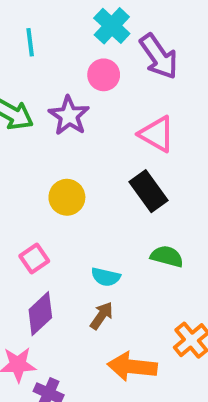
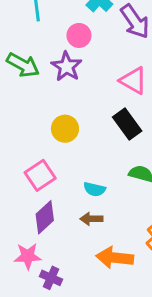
pink circle: (104, 75) -> (79, 35), moved
pink square: (34, 258) -> (40, 175), size x1.4
brown arrow: (102, 316) -> (91, 219), turned -125

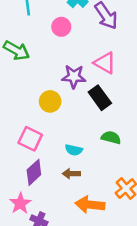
purple star: (67, 67) -> (74, 77), moved, turned -30
pink square: (40, 175) -> (30, 139), turned -30
pink star: (28, 256) -> (20, 203), turned -30

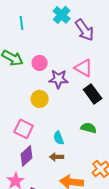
pink circle: (61, 27) -> (40, 63), moved
black rectangle: (100, 98) -> (93, 94), moved
cyan semicircle: (74, 150) -> (59, 138), turned 56

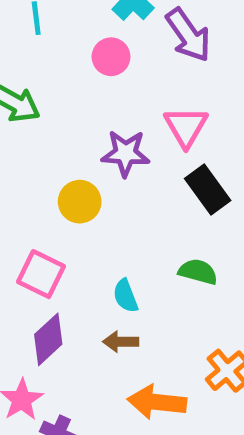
pink circle: (40, 63) -> (111, 57), moved
pink triangle: (84, 68) -> (186, 127), turned 30

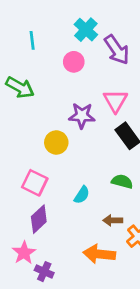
cyan semicircle: (126, 296) -> (82, 195), turned -126
brown arrow: (121, 342) -> (113, 220), moved

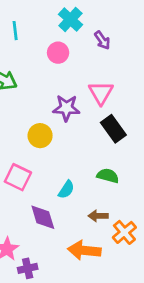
purple arrow: (117, 50) -> (102, 40), size x0.6
purple diamond: (39, 219) -> (43, 217), moved, turned -64
purple cross: (44, 272) -> (28, 268), turned -36

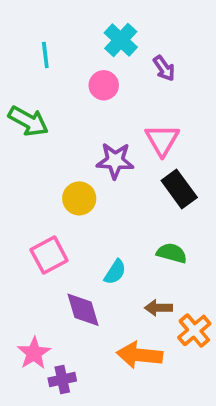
pink square: (18, 177) -> (49, 255), turned 36

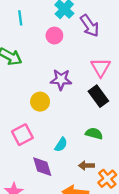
purple arrow: (164, 68) -> (90, 26), size x1.5
pink triangle: (162, 140) -> (101, 67), moved

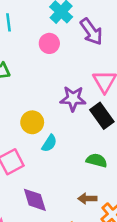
purple star: (61, 80) -> (73, 99), moved
cyan semicircle: (61, 145) -> (49, 143), moved

